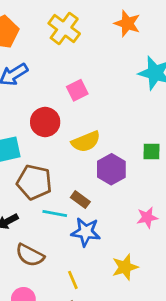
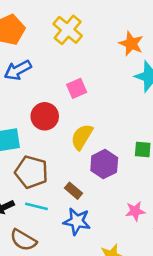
orange star: (127, 23) -> (131, 44), moved
yellow semicircle: (86, 142) -> (82, 137), turned 140
cyan line: (55, 213) -> (36, 206), moved

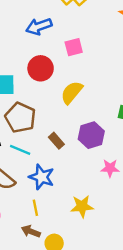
blue arrow: (18, 70) -> (39, 26), moved
purple hexagon: (104, 164) -> (91, 135), moved
blue star: (77, 221) -> (42, 177), moved

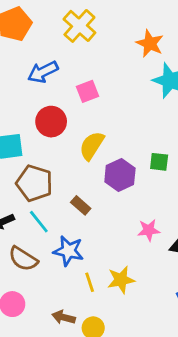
purple hexagon: (91, 135) -> (120, 175), moved
cyan line: (20, 150) -> (39, 222), turned 36
yellow line: (35, 208) -> (90, 282), moved

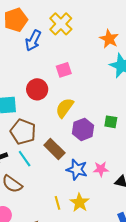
blue arrow: (43, 72) -> (33, 40), moved, turned -40
brown rectangle: (81, 205) -> (54, 149), size x1.5
blue star: (68, 251) -> (77, 170), moved
yellow star: (121, 280) -> (80, 203), turned -30

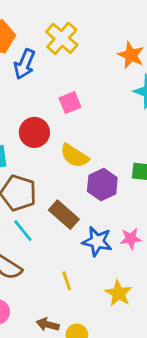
yellow semicircle: (65, 108) -> (74, 156), turned -90
yellow line: (58, 203) -> (67, 281), moved
yellow star: (80, 203) -> (118, 293), moved

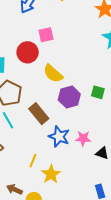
pink square: (70, 103) -> (46, 35), moved
yellow line: (67, 281) -> (33, 161), turned 32
yellow star: (118, 293) -> (51, 174), moved

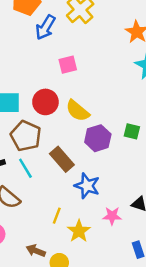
red circle: (28, 52) -> (45, 102), moved
pink star: (83, 138) -> (112, 216), moved

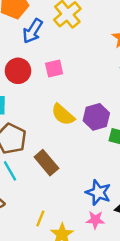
red circle: (45, 102) -> (18, 71), moved
purple hexagon: (98, 138) -> (96, 117), moved
blue star: (87, 186) -> (98, 192), moved

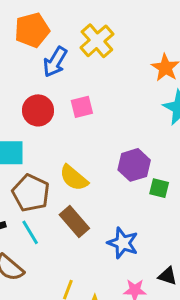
yellow semicircle: (63, 115) -> (74, 178), moved
blue star: (98, 192) -> (123, 243), moved

